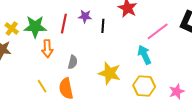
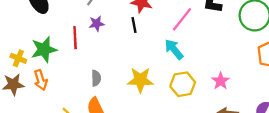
black line: (103, 26) -> (134, 25), moved
orange arrow: (47, 49) -> (41, 80), moved

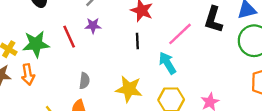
black line: (134, 25) -> (137, 41), moved
red line: (75, 38) -> (69, 37), turned -30

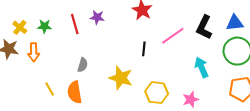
black line: (137, 41) -> (144, 49), moved
green star: (36, 44) -> (44, 26), size x0.6
cyan arrow: (167, 63) -> (201, 67), moved

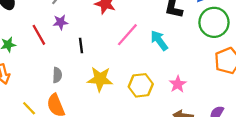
pink line: (173, 36) -> (127, 35), moved
black line: (144, 49) -> (81, 46), moved
cyan arrow: (201, 67) -> (159, 40), moved

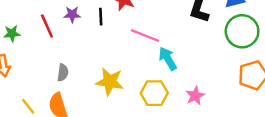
pink line: (127, 35) -> (145, 36), turned 65
cyan arrow: (159, 40) -> (168, 59), moved
black line: (81, 46) -> (101, 17), moved

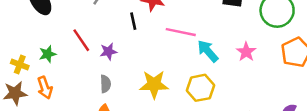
purple star: (72, 14) -> (108, 52), moved
pink star: (195, 96) -> (246, 52), moved

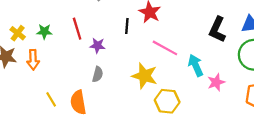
cyan arrow: (208, 51) -> (196, 65), moved
gray semicircle: (105, 84) -> (98, 74), moved
yellow star: (154, 84) -> (145, 76), moved

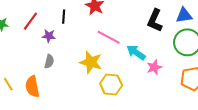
black line: (127, 26) -> (64, 17), moved
red line: (77, 29) -> (30, 21), turned 54
cyan arrow: (196, 65) -> (136, 52), turned -30

